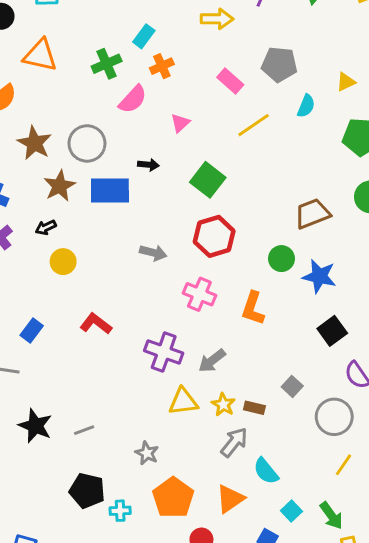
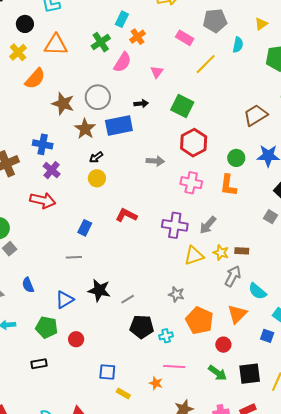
black arrow: (46, 227) -> (96, 157), moved
green circle: (282, 259) -> (236, 158), moved
gray square: (292, 386) -> (271, 217), moved
gray line: (84, 430) -> (128, 299), moved

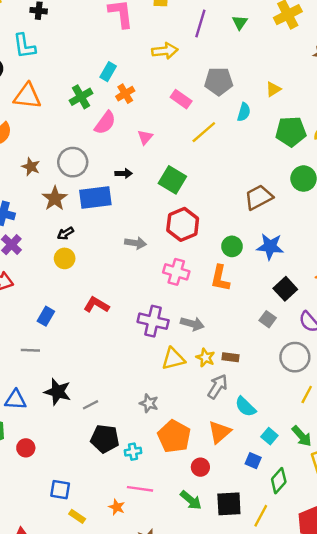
brown star: (63, 104) -> (31, 167), size x0.7
gray arrow: (208, 225) -> (192, 324), turned -120
blue triangle: (65, 300) -> (16, 400), turned 30

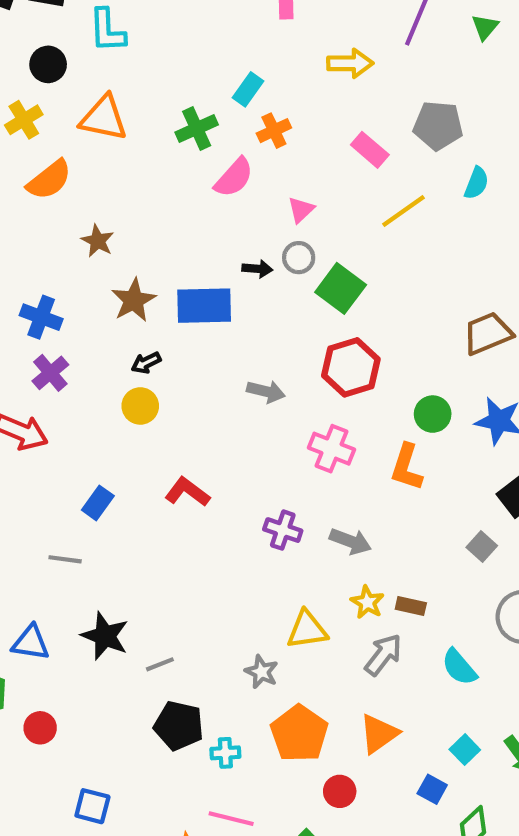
gray circle: (73, 162) -> (299, 258), moved, size x0.6
purple cross: (153, 321) -> (283, 530), size x0.7
yellow triangle: (173, 359) -> (307, 630), moved
cyan semicircle: (245, 407) -> (459, 667), moved

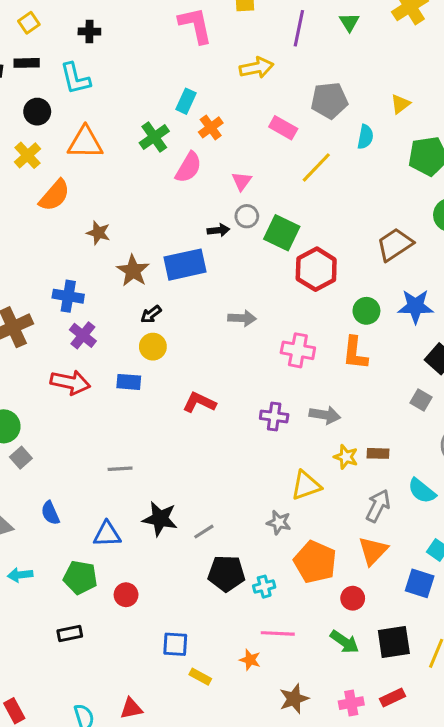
red hexagon: (351, 367) -> (316, 269), moved
blue rectangle: (98, 503) -> (129, 382), moved, turned 70
gray arrow: (383, 655) -> (378, 506), moved
blue square: (432, 789) -> (420, 583), size x1.4

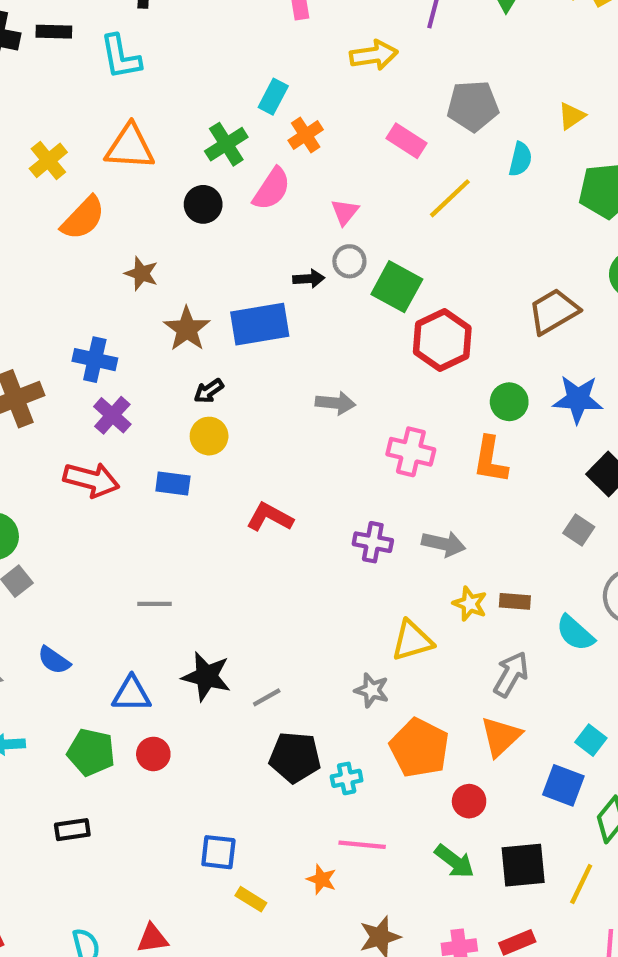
black circle: (37, 112) -> (203, 204), moved
cyan semicircle: (422, 491) -> (575, 633), moved
blue semicircle: (50, 513) -> (54, 660), turned -35
red circle: (126, 595) -> (153, 754), moved

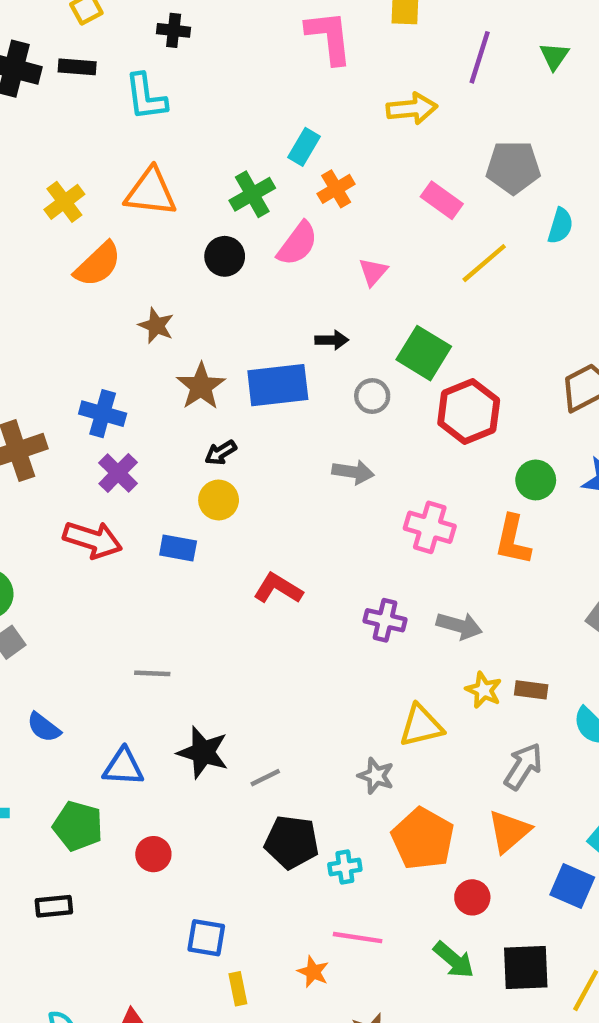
gray circle: (349, 261) -> (372, 396), moved
red circle: (153, 754) -> (153, 854), moved
yellow rectangle: (251, 899) -> (238, 989), turned 44

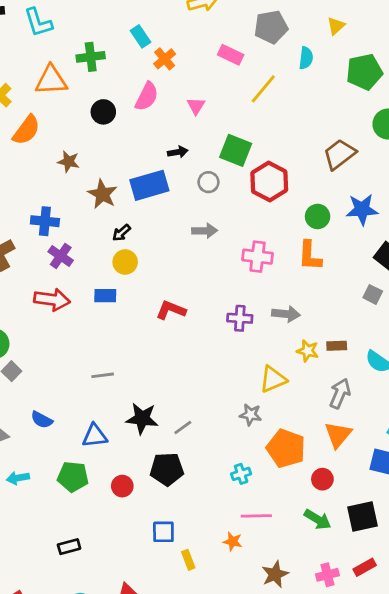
cyan rectangle: (304, 147) -> (140, 36), turned -55
green cross: (252, 194) -> (91, 57), moved, turned 32
black pentagon: (292, 842) -> (167, 469), moved
black rectangle: (54, 906) -> (69, 547), moved

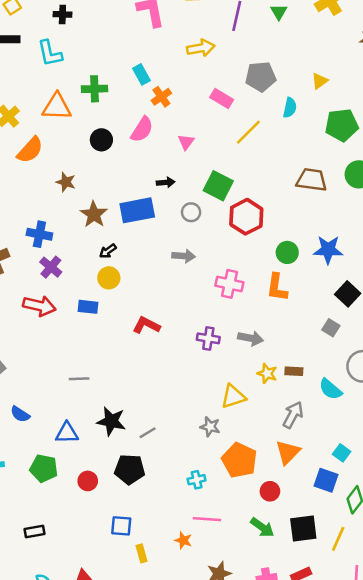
brown trapezoid: (339, 154) -> (312, 180), moved, turned 40

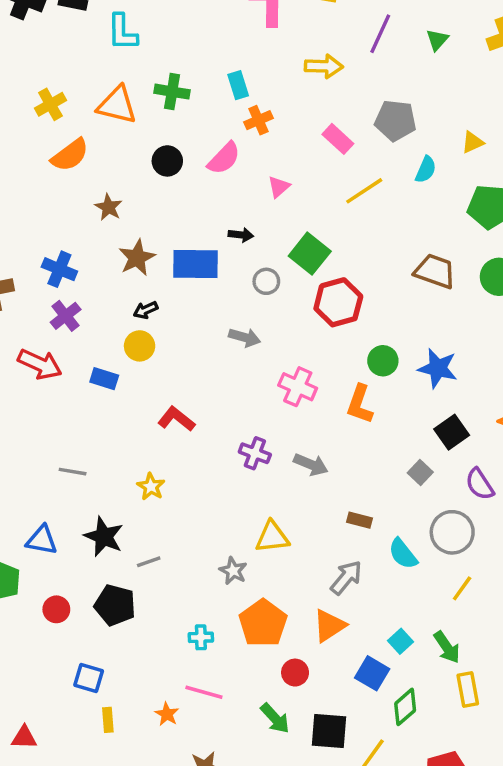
yellow star: (267, 374) -> (151, 487), moved

